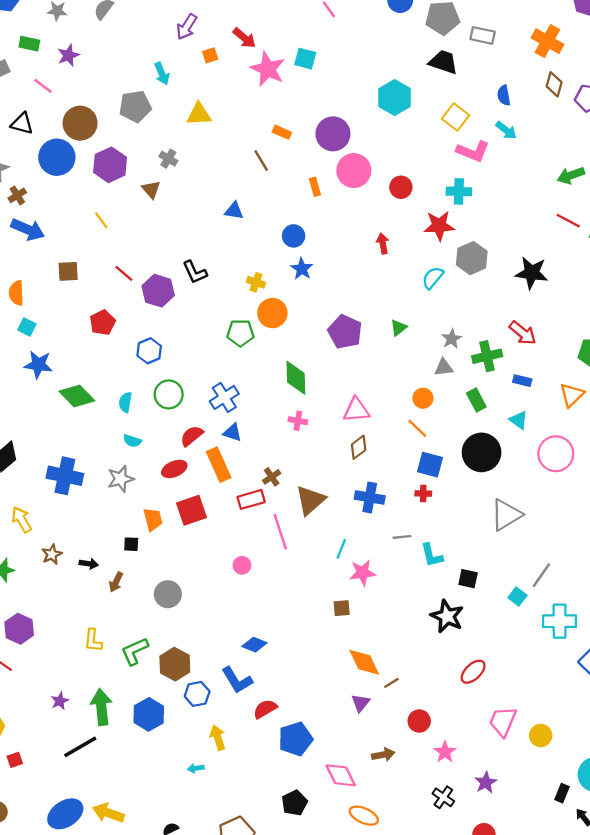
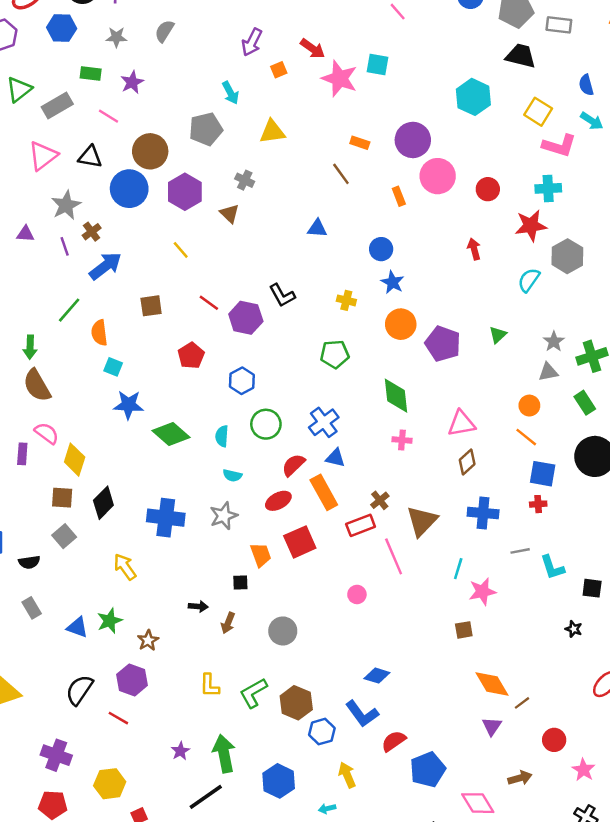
blue arrow: (28, 229) -> (105, 266), turned -56
orange circle: (272, 313) -> (401, 324), moved
brown star: (52, 554) -> (148, 640), moved
black star: (447, 616) -> (574, 629), size x0.5
blue hexagon: (149, 714) -> (279, 781), moved

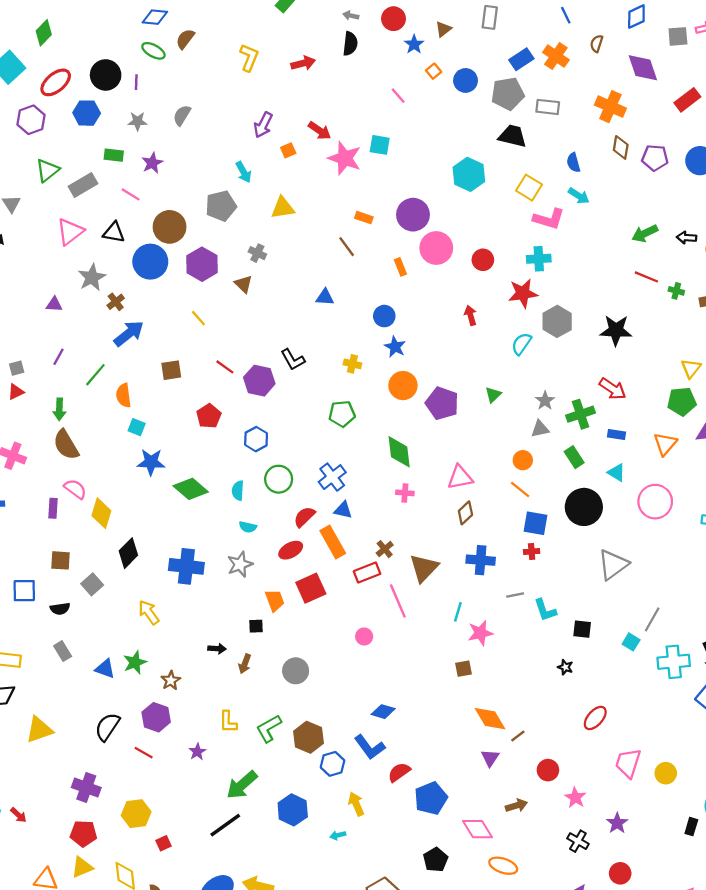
purple line: (65, 246) -> (58, 357), moved, turned 48
brown square: (62, 498) -> (61, 560), moved
purple star: (180, 751) -> (197, 752), moved
green arrow: (224, 754) -> (242, 785), turned -120

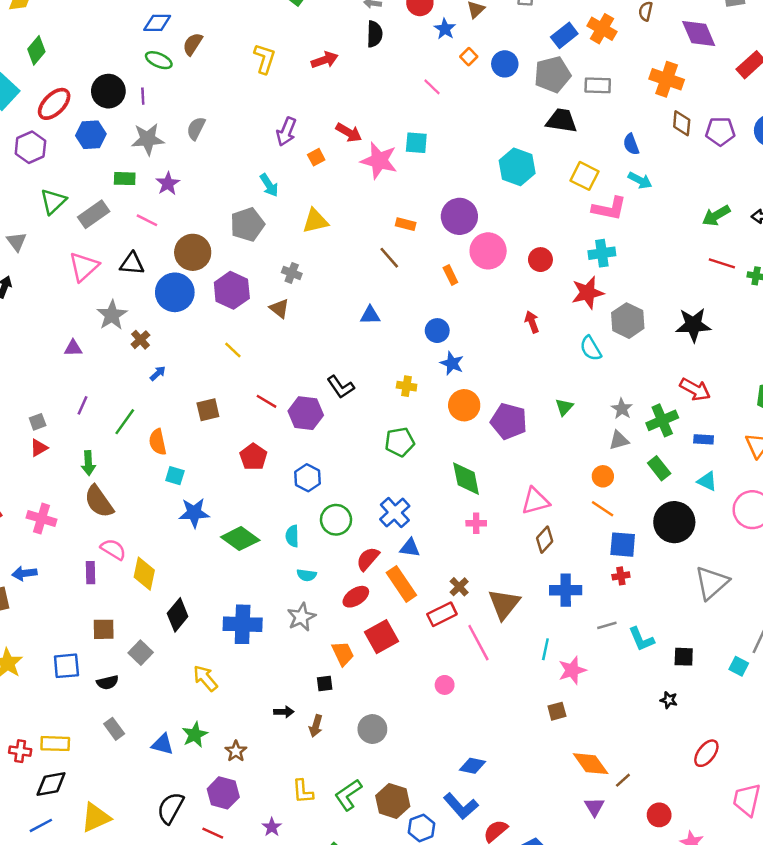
gray star: (137, 121) -> (148, 139), size x1.5
blue arrow: (129, 333) -> (158, 373), size x0.5
cyan semicircle: (521, 344) -> (591, 348), turned -60

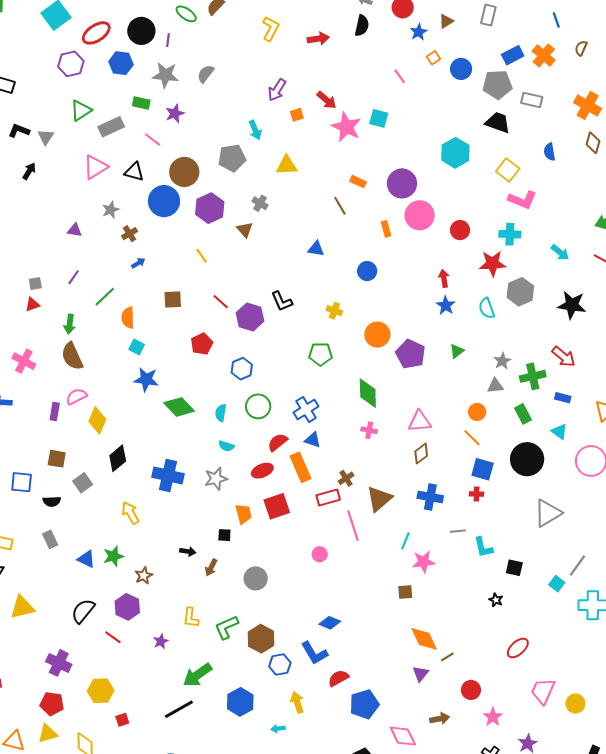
cyan arrow: (640, 180) -> (560, 252), moved
gray star: (112, 315) -> (111, 210), size x0.7
blue star: (452, 363) -> (446, 305), moved
pink semicircle: (113, 549) -> (76, 396), turned -70

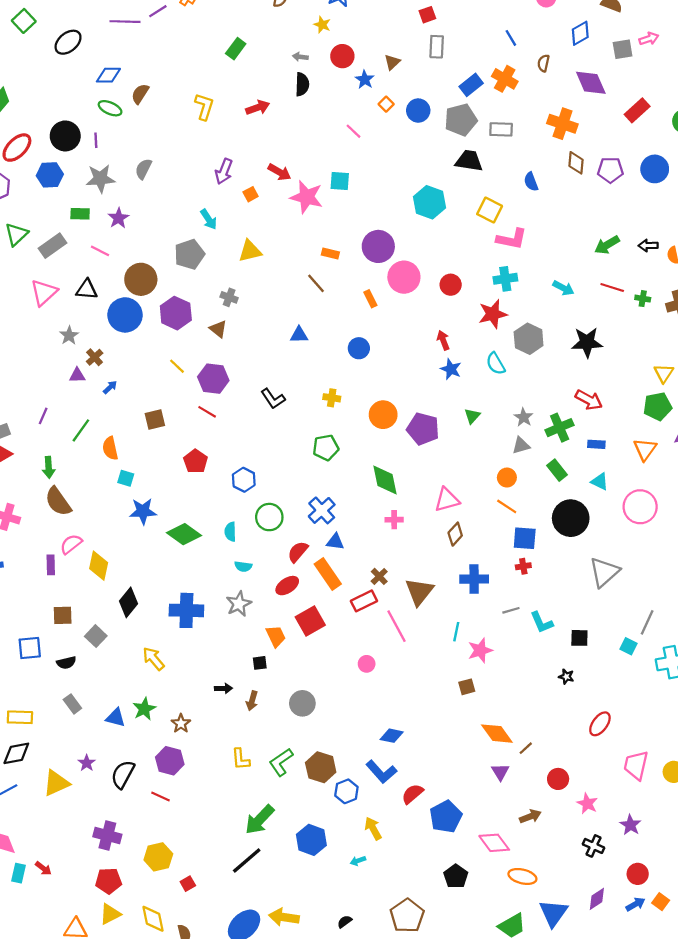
purple triangle: (75, 230) -> (77, 375), moved
purple hexagon: (250, 317) -> (213, 379), moved
purple star: (161, 641) -> (87, 763), moved

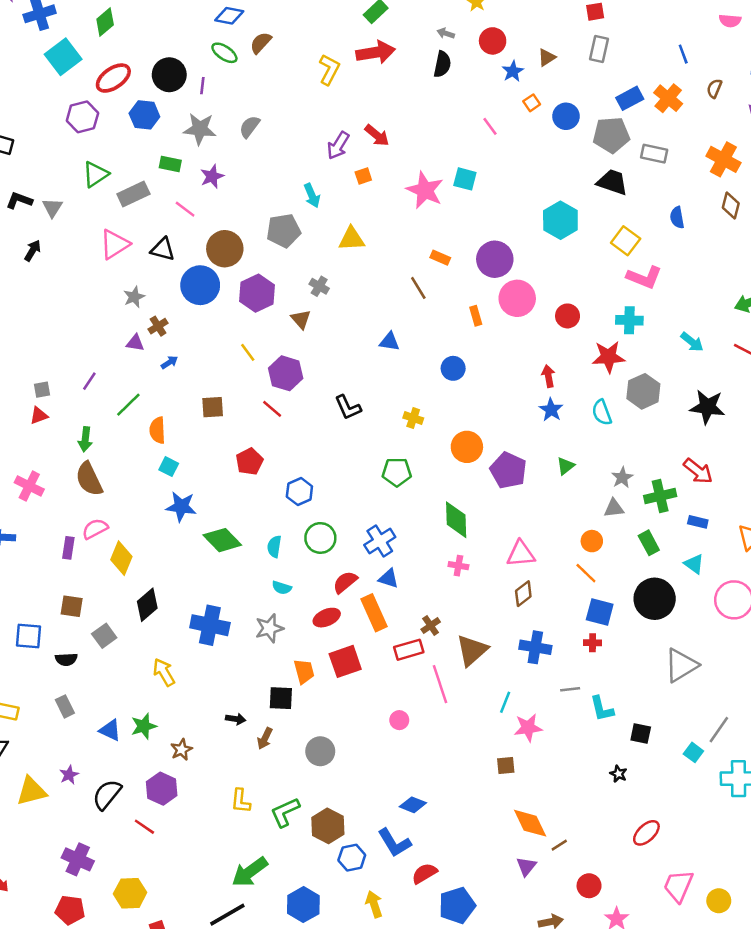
red arrow: (258, 108) -> (376, 52), moved, size x1.4
red arrow: (280, 172) -> (377, 135), moved
black square: (260, 663) -> (281, 698), size x1.5

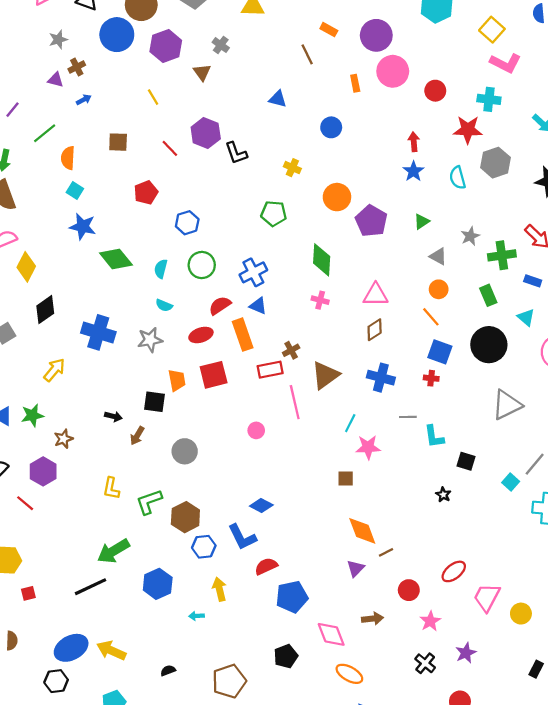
purple hexagon: (286, 373) -> (206, 133), moved
gray triangle: (614, 508) -> (438, 256), moved, turned 30
yellow arrow: (164, 672) -> (54, 370), turned 65
red ellipse: (646, 833) -> (454, 571), moved

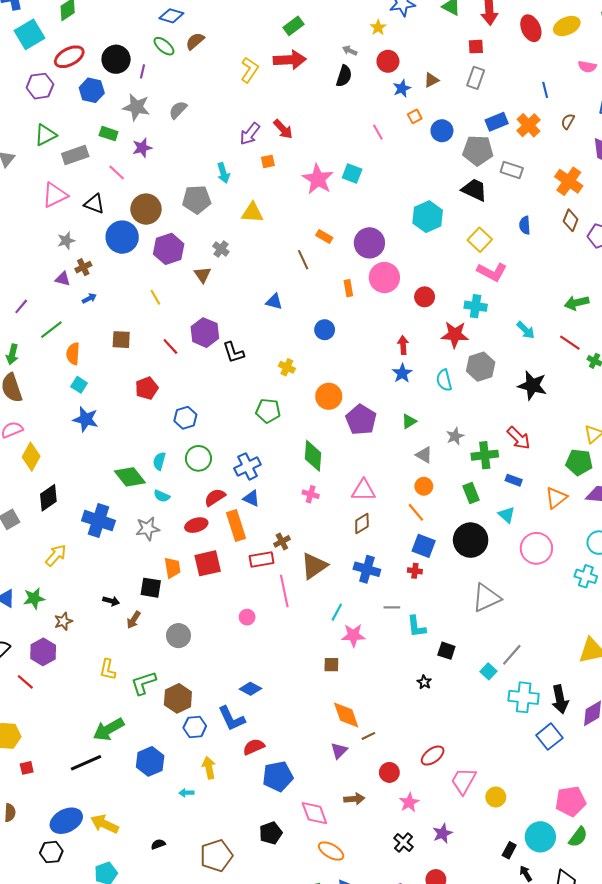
green diamond: (116, 259) -> (130, 477), moved

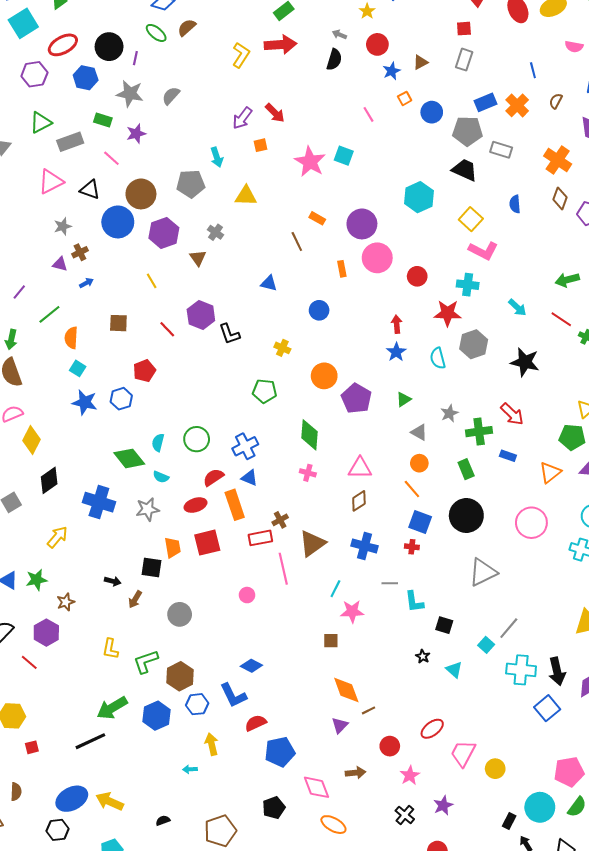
blue hexagon: (185, 418) -> (121, 399), moved
cyan triangle: (507, 515) -> (454, 670), moved
blue hexagon: (150, 761) -> (157, 716), moved

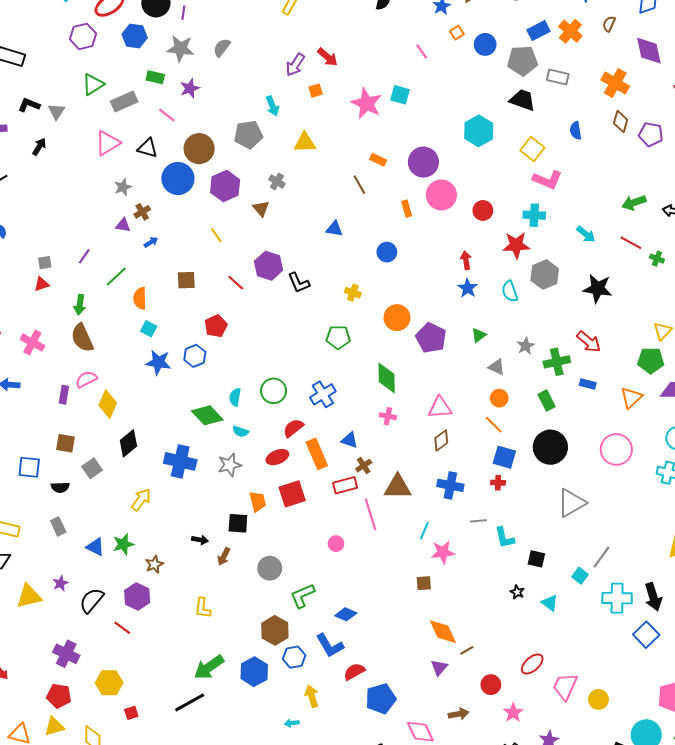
blue triangle: (249, 478) -> (349, 440), moved
brown triangle: (312, 543) -> (398, 487), turned 40
green L-shape: (146, 662) -> (302, 596), moved

